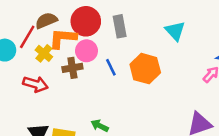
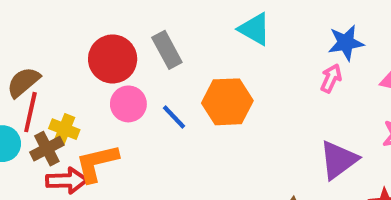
brown semicircle: (46, 20) -> (23, 82), moved
orange L-shape: (63, 38) -> (97, 163), moved
brown cross: (72, 68) -> (47, 149), moved

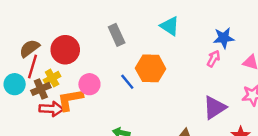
red circle: (113, 59) -> (65, 50), moved
pink circle: (128, 104) -> (89, 84), moved
blue line: (174, 117) -> (127, 82), moved
yellow cross: (64, 129) -> (52, 78), turned 35

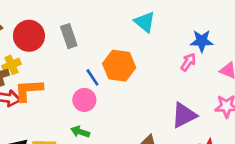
gray rectangle: (117, 35) -> (69, 36), moved
pink circle: (89, 84) -> (84, 100), moved

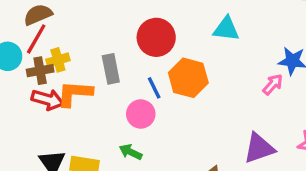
cyan triangle: (145, 22) -> (226, 29), turned -40
red circle: (29, 36) -> (156, 37), moved
gray rectangle: (69, 36) -> (111, 69), moved

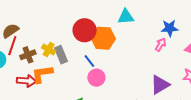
yellow cross: (58, 60) -> (49, 49), moved, turned -32
brown cross: (40, 71) -> (28, 55), moved
orange hexagon: (188, 78) -> (103, 38), moved
pink circle: (141, 114) -> (96, 78), moved

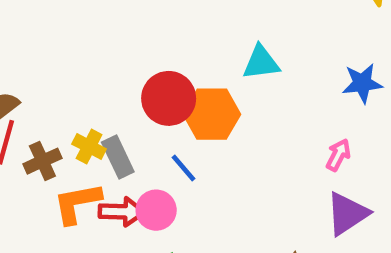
pink arrow: (161, 45) -> (338, 155), moved
pink circle: (96, 78) -> (156, 210), moved
red arrow: (27, 81) -> (122, 212), moved

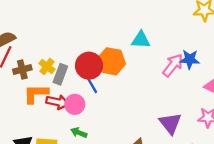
red circle: (169, 98) -> (89, 66), moved
pink arrow: (338, 155) -> (173, 65), moved, size x1.5
gray rectangle: (118, 157) -> (60, 74), turned 36
purple triangle: (347, 214) -> (170, 123), turned -45

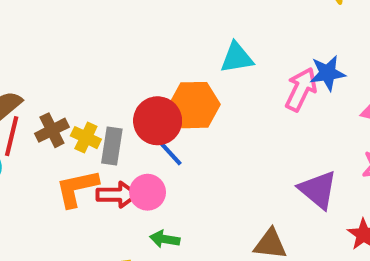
brown cross: (22, 70) -> (52, 130), moved

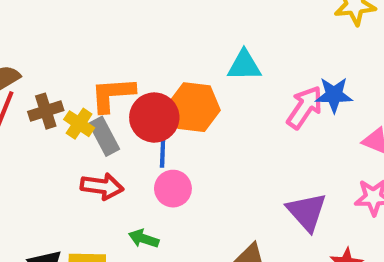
gray rectangle: (112, 146) -> (104, 136), turned -45
blue line: (171, 154) -> (163, 153), turned 36
orange L-shape: (77, 188) -> (113, 94), moved
pink circle: (148, 192) -> (173, 189), moved

